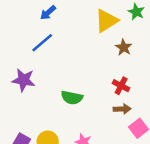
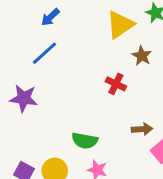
red cross: (121, 86) -> (116, 84), moved
green semicircle: (72, 98) -> (85, 141), moved

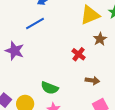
brown arrow: (142, 129) -> (92, 81), moved

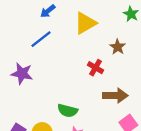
yellow triangle: (90, 15) -> (85, 23), moved
brown arrow: (92, 81) -> (115, 96), size x1.5

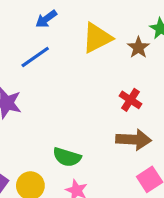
brown star: (118, 47) -> (138, 47), moved
red cross: (96, 68) -> (130, 100), moved

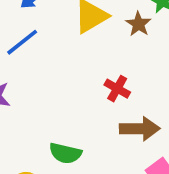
red cross: (130, 100) -> (117, 89), moved

